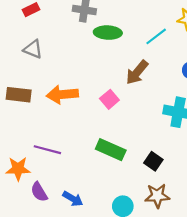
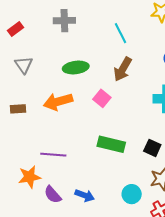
green ellipse: (108, 33) -> (76, 67), moved
cyan line: (156, 36) -> (120, 33), moved, turned -70
gray triangle: (33, 49) -> (24, 65), turned 42
brown rectangle: (19, 95) -> (18, 109), size x0.7

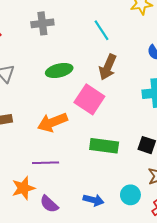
pink square: (102, 98) -> (89, 99), size x1.6
orange arrow: (58, 102) -> (52, 122), moved
blue arrow: (85, 195) -> (93, 200), moved

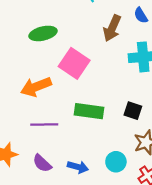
brown arrow: (108, 67) -> (112, 28), moved
purple line: (46, 163) -> (44, 124), moved
purple semicircle: (49, 204) -> (42, 163), moved

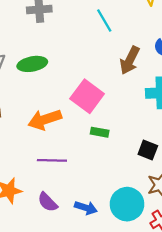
green ellipse: (43, 33) -> (32, 64), moved
green rectangle: (89, 111) -> (100, 132), moved, size x0.6
cyan circle: (116, 162) -> (127, 204), size x1.5

